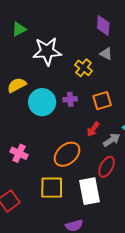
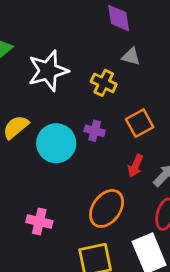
purple cross: (70, 99) -> (95, 131), turned 32

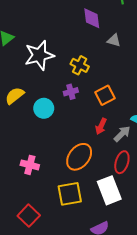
gray triangle: (131, 56) -> (114, 40), moved
purple cross: (95, 131) -> (71, 92), moved, turned -32
cyan circle: (56, 143) -> (44, 108), size x0.7

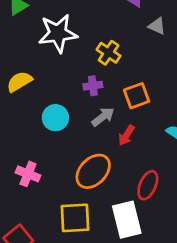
cyan circle: (44, 108) -> (55, 118), moved
gray arrow: (122, 134) -> (103, 117), moved

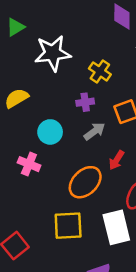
red arrow: (126, 135) -> (117, 160), moved
pink cross: (28, 174) -> (29, 164), moved

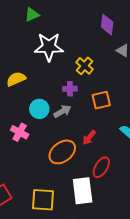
green triangle: (15, 27) -> (32, 15), moved
gray arrow: (95, 131) -> (62, 111), moved
yellow square: (68, 226) -> (43, 200), moved

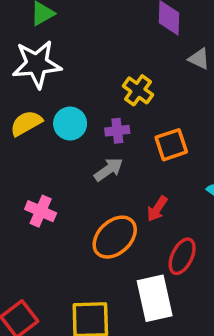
white star: (49, 47) -> (37, 64), moved
cyan circle: (39, 109) -> (70, 124), moved

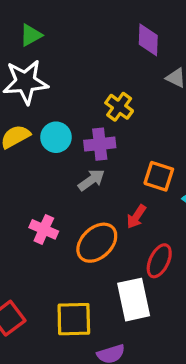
purple cross: (117, 131) -> (100, 144), size x1.4
orange square: (171, 145) -> (159, 176), moved, turned 36
pink cross: (41, 211) -> (44, 229), moved

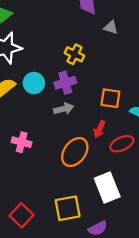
gray arrow: (91, 180) -> (64, 109), turned 30
pink cross: (44, 229) -> (22, 142), moved
red ellipse: (159, 261) -> (122, 144), moved, turned 50

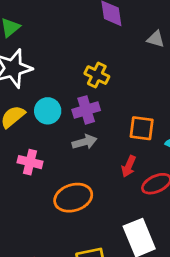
gray triangle: (111, 27) -> (156, 39), moved
pink cross: (22, 142) -> (30, 162), moved
orange ellipse: (75, 152) -> (73, 198), moved, turned 36

